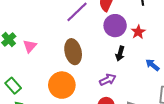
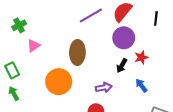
red star: (138, 32) -> (141, 57), moved
pink triangle: (30, 46) -> (33, 46), moved
blue arrow: (152, 65) -> (141, 85), moved

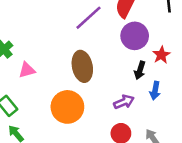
pink triangle: (33, 46) -> (27, 70), turned 32
blue arrow: (141, 85) -> (155, 91), moved, turned -120

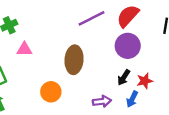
red star: (161, 55) -> (145, 81), moved
orange circle: (67, 107) -> (51, 92), size x0.7

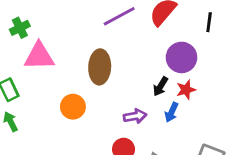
purple circle: (128, 46) -> (181, 57), moved
pink triangle: (24, 49) -> (39, 56), size x1.6

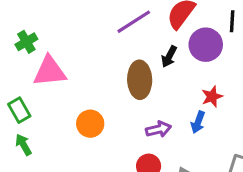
purple circle: (181, 57) -> (206, 45), moved
brown ellipse: (100, 67) -> (140, 80), moved
black arrow: (160, 86) -> (169, 57), moved

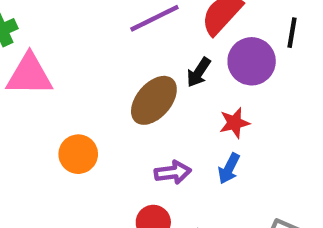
brown ellipse: (140, 80) -> (154, 100), turned 36
red star: (212, 97) -> (235, 123), moved

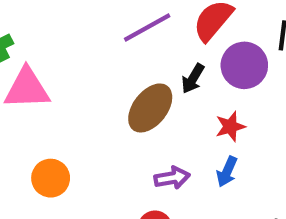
orange circle: (78, 154) -> (51, 178), moved

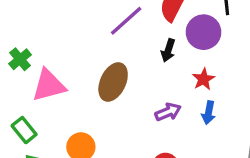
brown ellipse: (150, 108) -> (113, 82), moved
purple arrow: (172, 178) -> (168, 112), moved

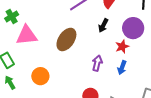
purple circle: (203, 32) -> (133, 28), moved
purple arrow: (168, 112) -> (97, 63), turned -63

